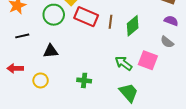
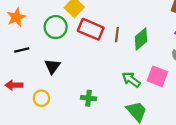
black triangle: (51, 51) -> (52, 66), turned -49

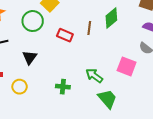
red rectangle: (91, 29) -> (65, 35), moved, size x0.7
green diamond: (141, 39) -> (111, 18), moved
green arrow: (131, 80) -> (94, 76), moved

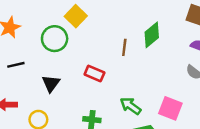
red rectangle: (65, 35) -> (94, 73), moved
pink square: (127, 66) -> (170, 108), moved

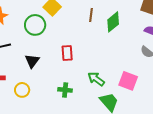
brown line: (124, 47) -> (91, 15), moved
red rectangle: (94, 73) -> (67, 53), turned 63

